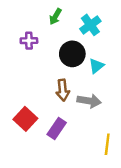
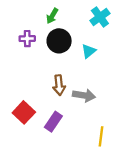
cyan cross: (90, 25) -> (100, 17), moved
black circle: (72, 54) -> (59, 41), moved
cyan triangle: (96, 66) -> (89, 51), moved

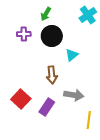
cyan triangle: (89, 51) -> (72, 55), moved
gray arrow: (84, 95) -> (74, 95), moved

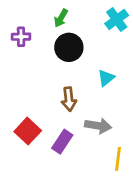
purple cross: (24, 34) -> (21, 37), moved
cyan triangle: (72, 55) -> (106, 78), moved

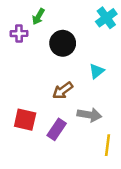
green arrow: (61, 18) -> (38, 17), moved
brown arrow: (69, 99) -> (63, 91), turned 60
red square: (28, 131) -> (25, 120), turned -30

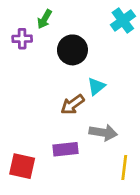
cyan triangle: (97, 71) -> (96, 86), moved
red square: (25, 120) -> (22, 166), moved
purple rectangle: (57, 129) -> (65, 149), turned 50

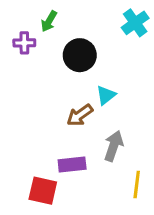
gray arrow: (103, 132) -> (114, 146), turned -80
red square: (22, 166) -> (43, 191), moved

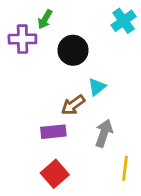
purple cross: (24, 43) -> (22, 39), size x1.4
purple rectangle: (72, 164) -> (53, 132), moved
red square: (43, 191) -> (55, 174), moved, turned 36

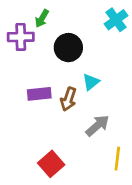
brown arrow: (73, 105) -> (68, 99), turned -35
purple rectangle: (53, 132) -> (39, 94), moved
gray arrow: (104, 133) -> (97, 126), turned 30

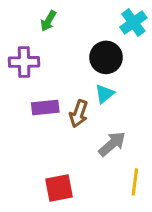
purple cross: (21, 37) -> (24, 62), moved
black circle: (68, 48) -> (106, 57), moved
red square: (51, 164) -> (59, 188), turned 30

